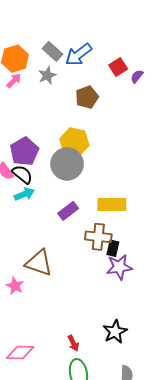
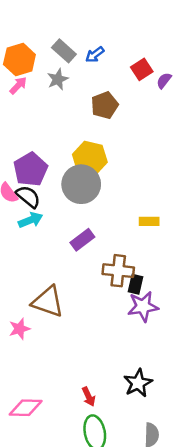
blue arrow: (78, 55) -> (95, 55), size x0.6
yellow rectangle: (112, 205) -> (149, 221), moved, size x0.6
pink star: (15, 286) -> (19, 329), turned 30

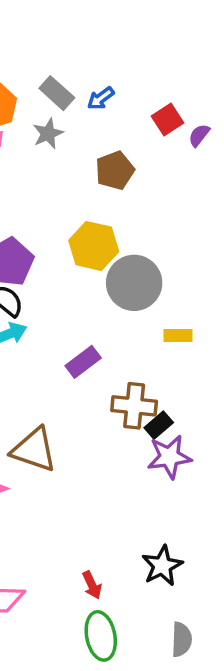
gray circle: (81, 184) -> (134, 283), moved
black rectangle: (136, 284) -> (159, 425), turned 36

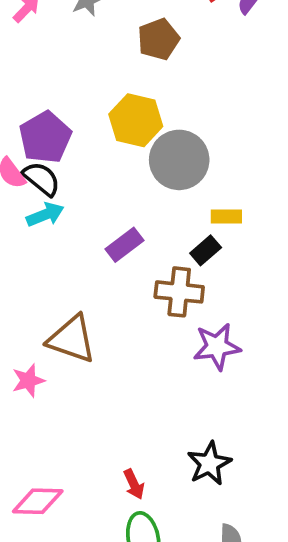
black rectangle: (159, 425) -> (206, 250), moved

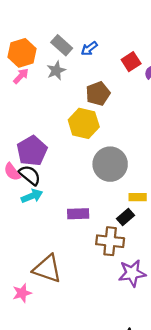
yellow hexagon: (136, 120) -> (84, 123), moved
purple rectangle: (124, 245) -> (78, 214), turned 35

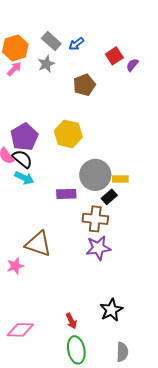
yellow hexagon: (84, 123) -> (68, 134), moved
gray circle: (110, 164) -> (95, 175), moved
cyan arrow: (32, 196) -> (24, 178), turned 48
purple star: (132, 273) -> (98, 248), moved

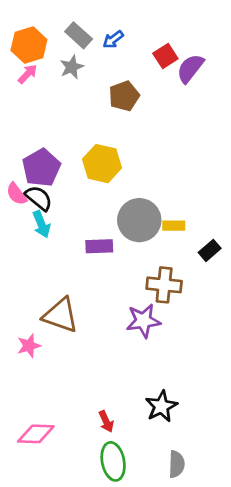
purple semicircle: (132, 65) -> (190, 68), size x1.6
cyan arrow: (24, 178) -> (41, 224), turned 42
black rectangle: (109, 197) -> (210, 250), moved
brown cross: (95, 219) -> (164, 285), moved

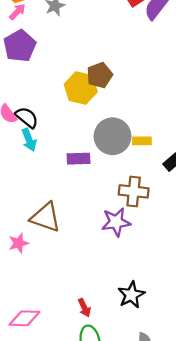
brown pentagon: (124, 96) -> (100, 75), moved
purple pentagon: (41, 168) -> (20, 46), moved

